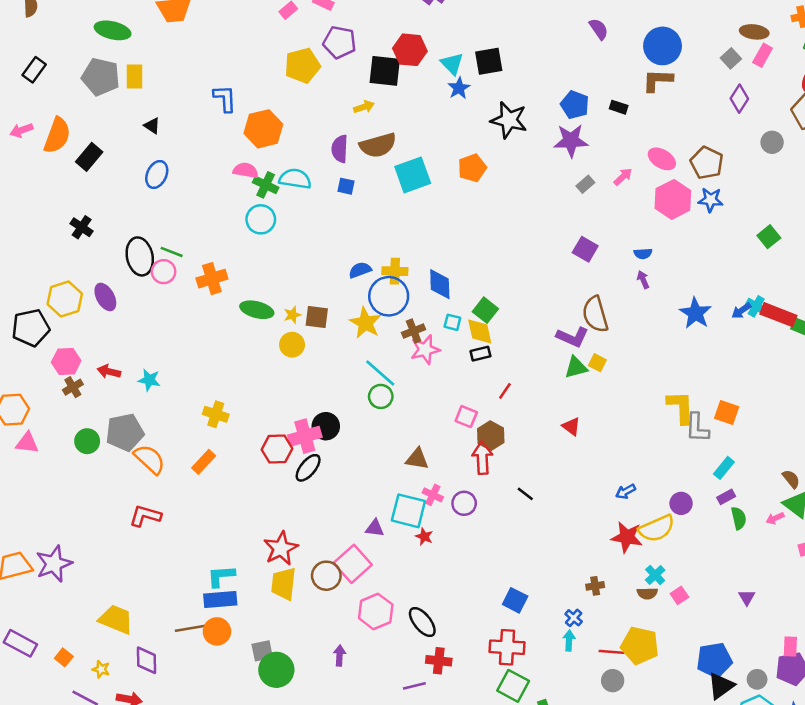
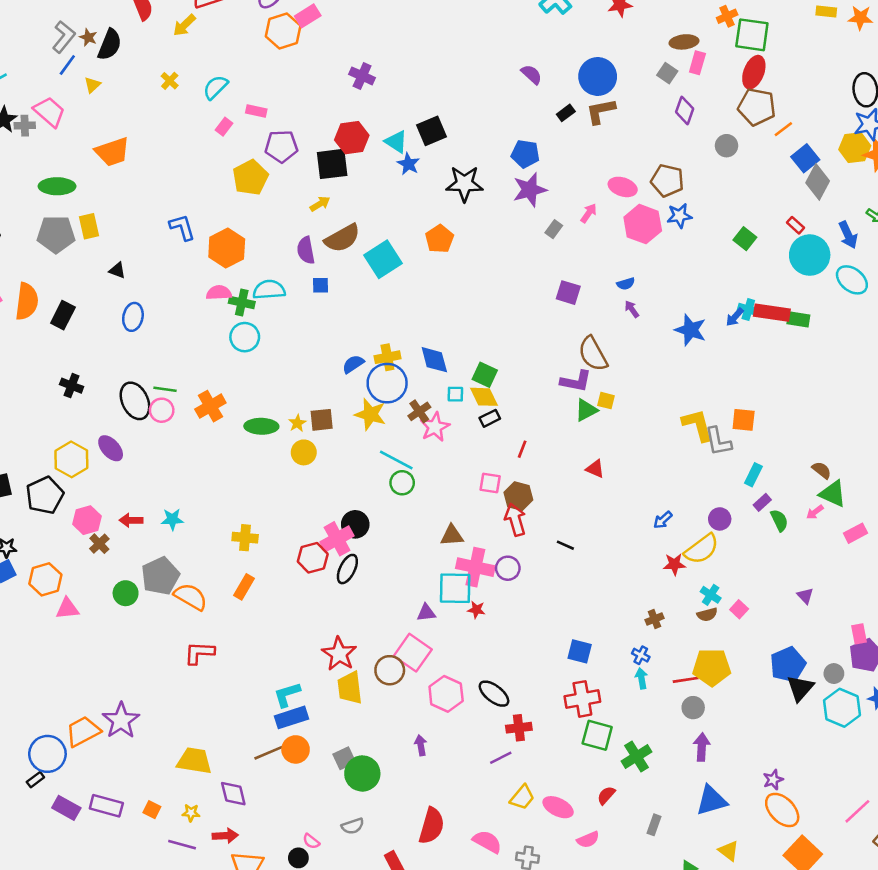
black rectangle: (619, 107) -> (566, 113), moved, turned -42
pink cross: (433, 495) -> (475, 567), size x1.8
red star: (627, 537) -> (674, 564), size x0.7

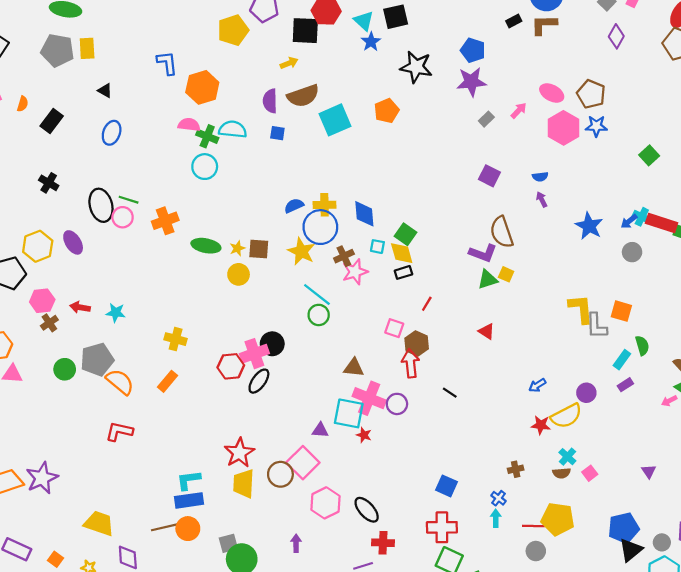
gray circle: (727, 146) -> (632, 252), moved
orange semicircle: (27, 301) -> (23, 104), size x0.5
green semicircle: (779, 520) -> (642, 346), moved

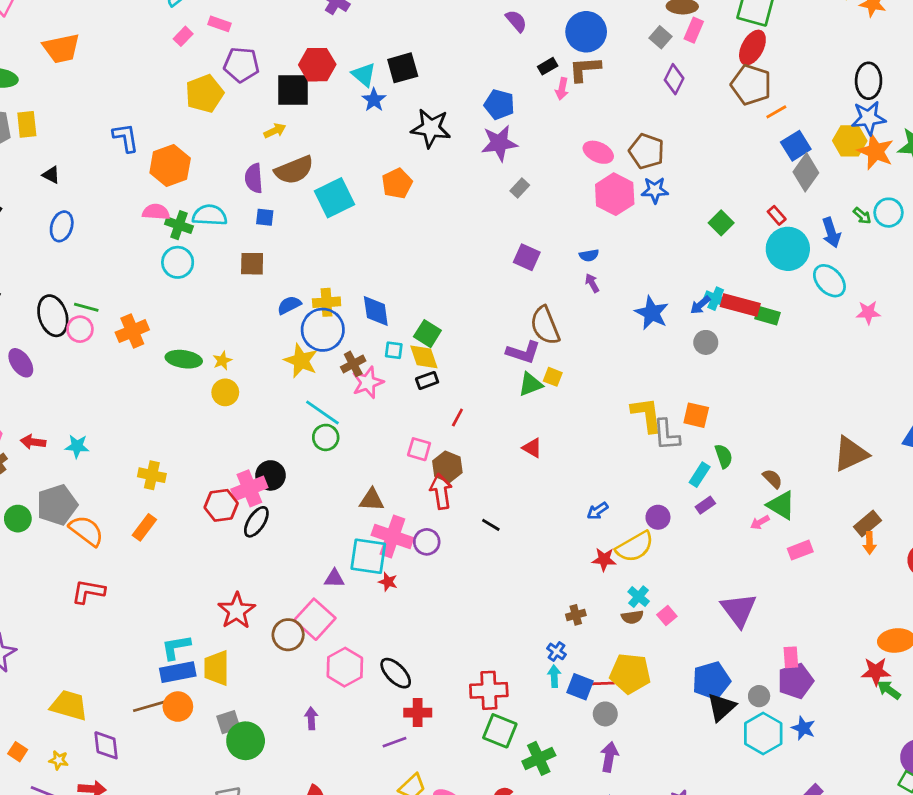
pink arrow: (519, 111) -> (562, 89), moved, turned 150
brown square: (259, 249) -> (252, 264), moved
purple triangle: (649, 471) -> (739, 610), size x2.0
yellow trapezoid: (244, 484) -> (217, 668), moved
blue square: (446, 486) -> (580, 687), moved

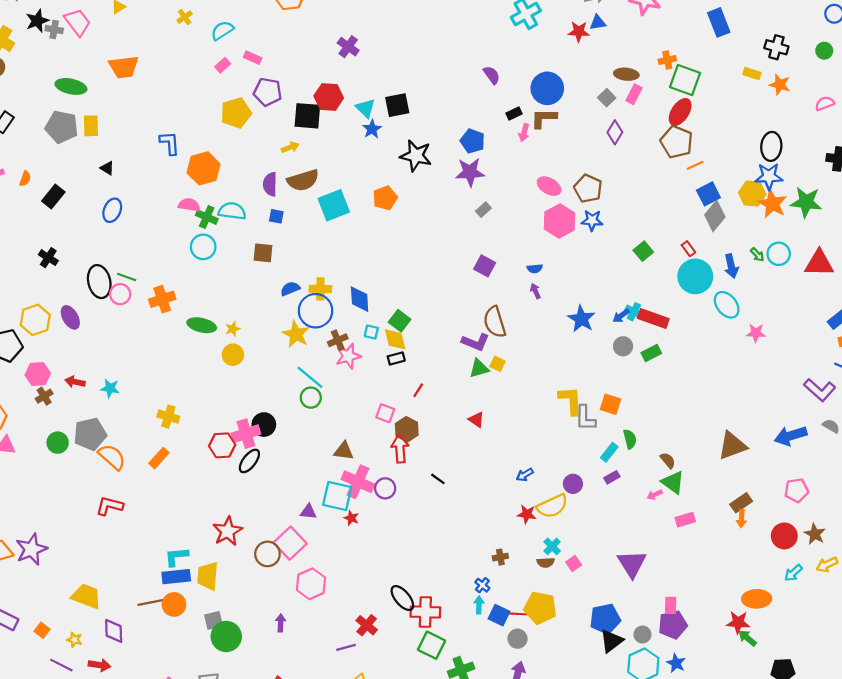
green rectangle: (767, 316) -> (651, 353), moved, turned -48
black ellipse: (396, 673) -> (402, 598), moved
red cross: (418, 713) -> (367, 625), turned 35

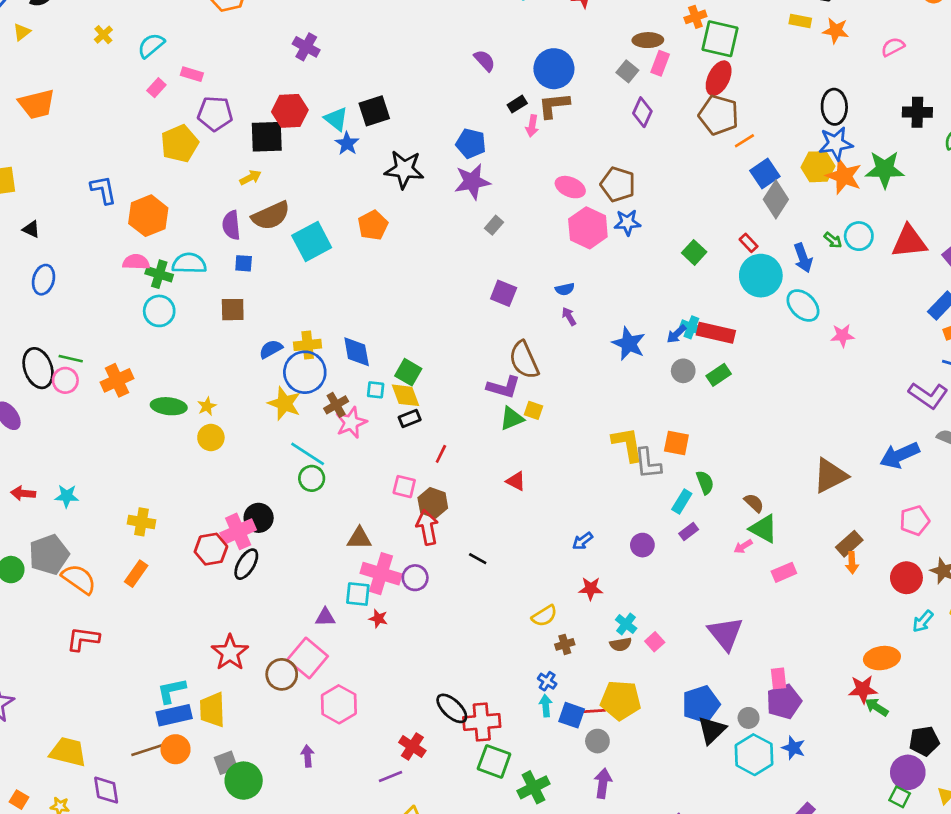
cyan square: (337, 496) -> (358, 594), size x0.7
yellow semicircle: (552, 506) -> (544, 616), moved, size x0.7

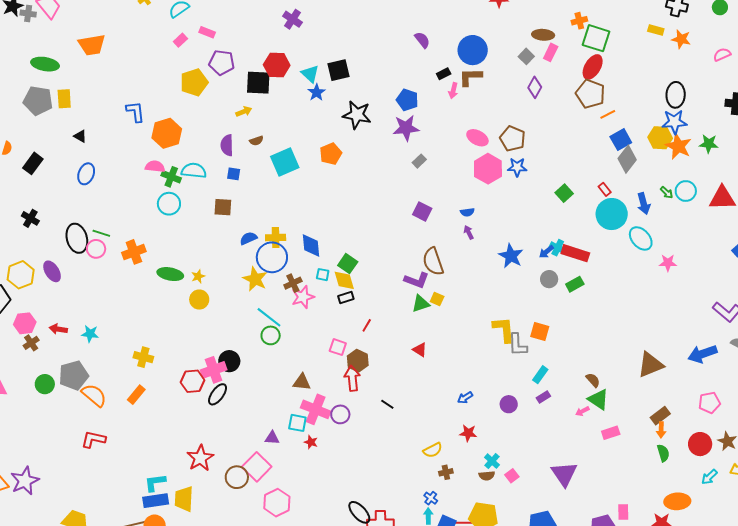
green star: (885, 169) -> (709, 144), size x0.7
brown semicircle: (271, 216) -> (256, 141), size x0.5
green semicircle: (705, 482) -> (663, 453), moved
pink rectangle: (778, 678) -> (623, 512), moved

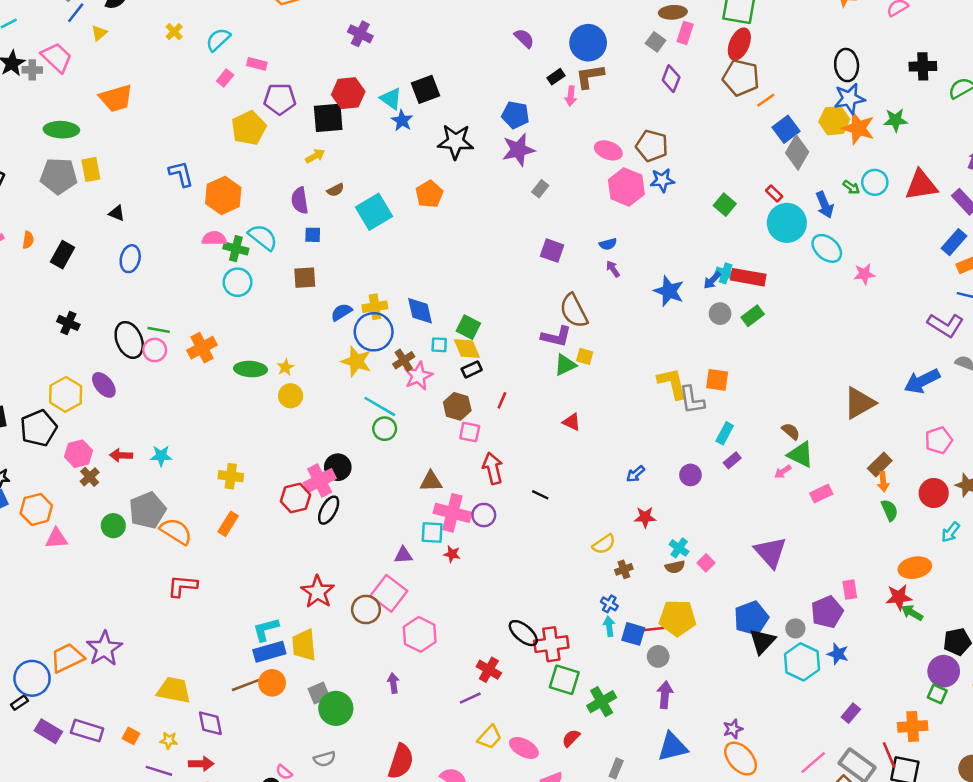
cyan semicircle: (194, 171) -> (263, 237), turned 40
brown hexagon: (358, 361) -> (457, 406), moved

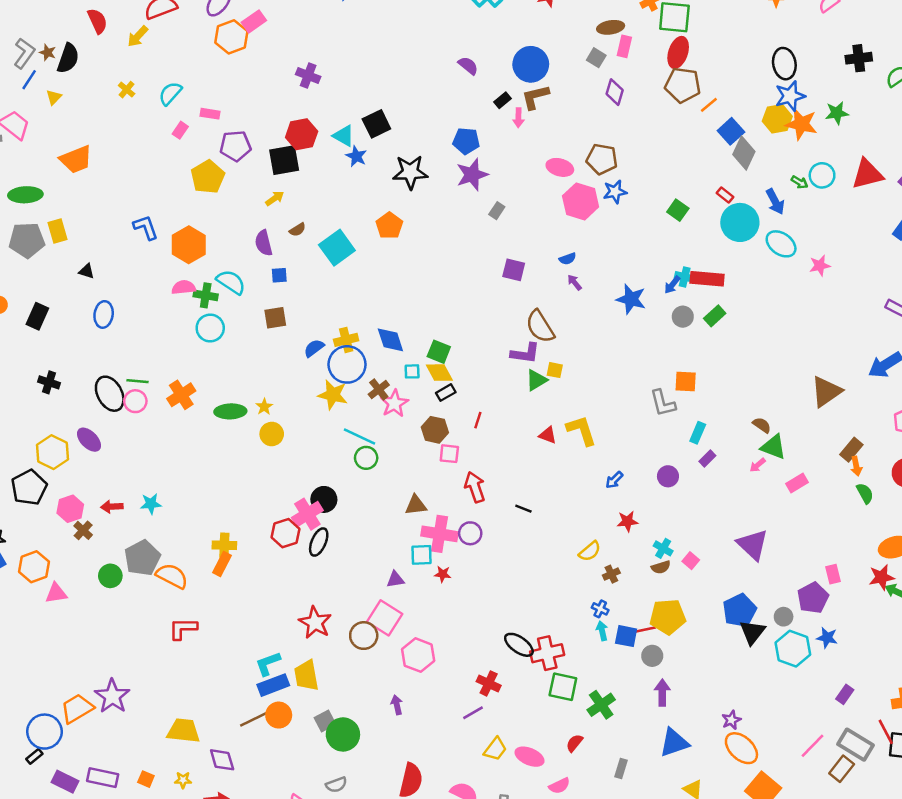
yellow L-shape: (672, 383) -> (582, 430), moved
yellow cross: (231, 476) -> (224, 545), moved

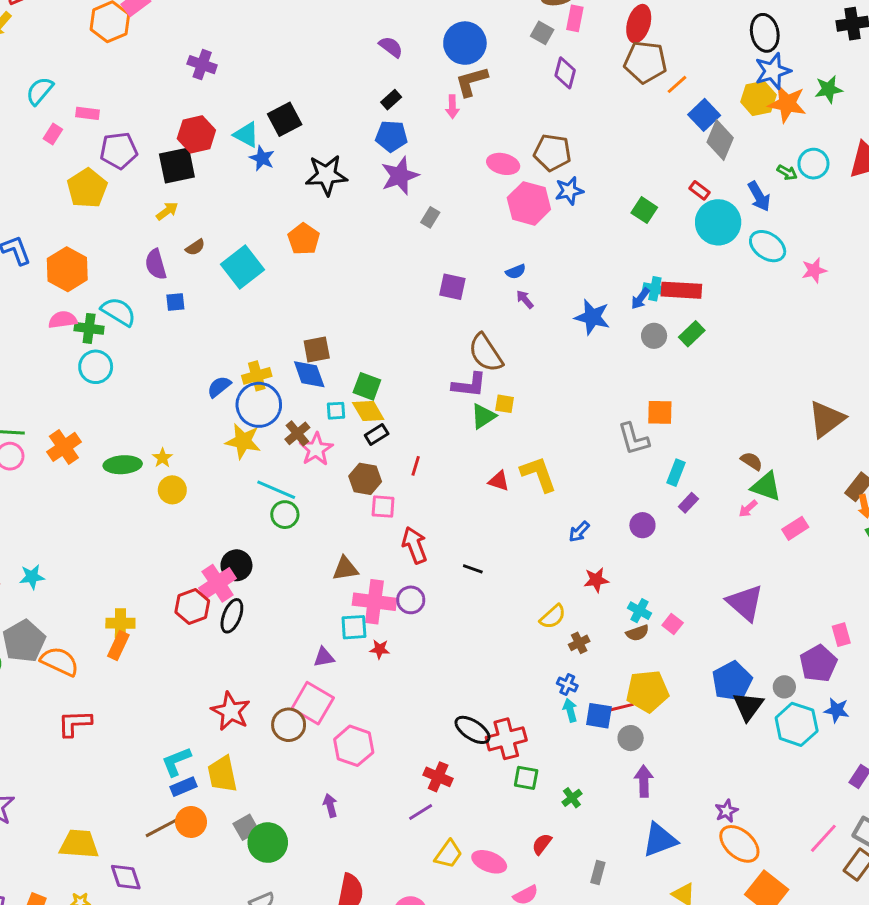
black rectangle: (502, 100) -> (391, 100), moved
brown square: (275, 318) -> (317, 350), moved
blue rectangle: (273, 685) -> (184, 787), size x0.7
green square: (563, 687) -> (526, 778), size x0.7
green cross: (601, 705) -> (572, 798), size x0.6

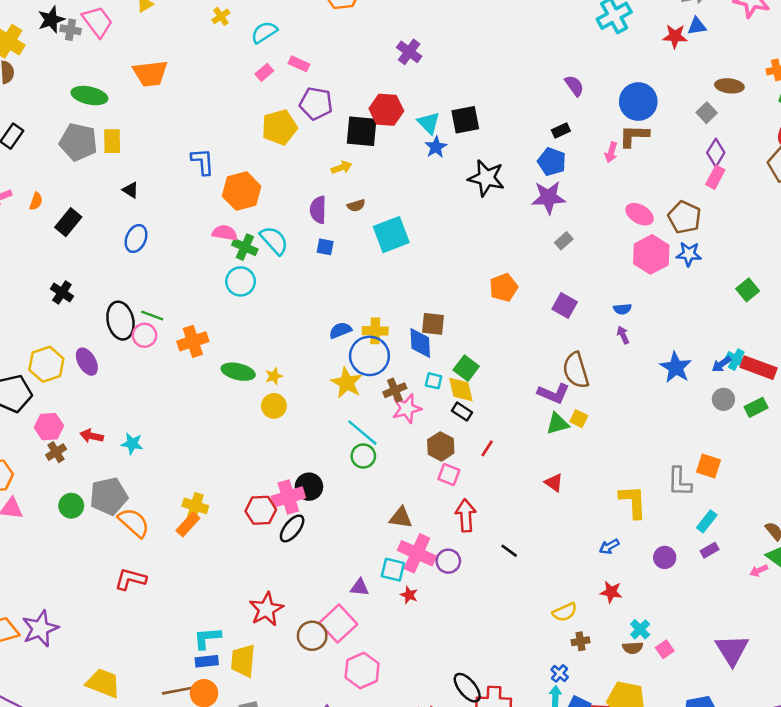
pink rectangle: (575, 18) -> (715, 177), moved
orange pentagon: (304, 239) -> (504, 288), moved
black rectangle: (377, 434) -> (462, 412), turned 48
yellow L-shape: (539, 474) -> (633, 502), moved

